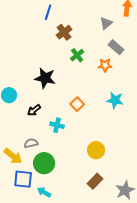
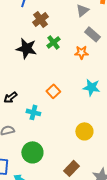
black star: (45, 78) -> (26, 48), moved
yellow circle: (96, 150) -> (84, 131), moved
green circle: (44, 163) -> (32, 152), moved

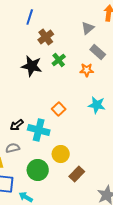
black arrow: (10, 97) -> (17, 125), moved
cyan cross: (33, 112) -> (39, 130), size x1.5
yellow circle: (84, 131) -> (61, 154), moved
brown rectangle: (71, 168) -> (77, 174), moved

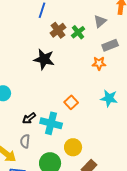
gray rectangle: (98, 52) -> (110, 45), turned -63
green cross: (59, 60) -> (78, 32), moved
gray semicircle: (13, 148) -> (25, 141), turned -72

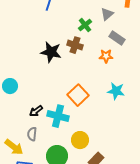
brown cross: (58, 30) -> (75, 45), moved, turned -35
gray rectangle: (110, 45) -> (117, 38), turned 56
orange square: (71, 102) -> (78, 95), size x1.5

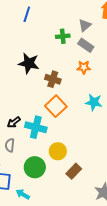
green cross: (85, 25) -> (63, 36), turned 32
gray rectangle: (117, 38) -> (86, 45), moved
brown cross: (75, 45) -> (53, 79), moved

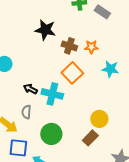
orange star: (84, 67) -> (91, 47), moved
black arrow: (14, 122) -> (30, 89), turned 64
yellow circle: (58, 151) -> (99, 119), moved

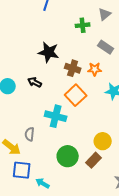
gray rectangle: (102, 12) -> (106, 47), moved
black arrow: (30, 89) -> (35, 82), moved
green circle: (51, 134) -> (68, 156), moved

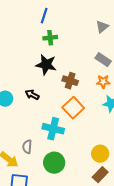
green cross: (83, 25) -> (50, 38), moved
orange star: (95, 69) -> (103, 82), moved
green circle: (68, 156) -> (54, 163), moved
brown rectangle: (94, 160) -> (100, 175), moved

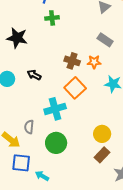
black star: (46, 65) -> (17, 38), moved
orange star: (103, 82) -> (94, 62), moved
cyan cross: (53, 129) -> (55, 109), turned -30

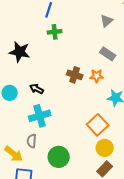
orange square: (75, 88) -> (98, 125), moved
cyan cross: (55, 109) -> (40, 116), moved

